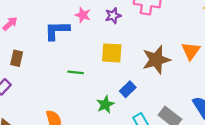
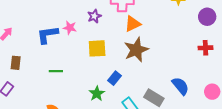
pink star: (83, 15) -> (70, 28), moved
orange triangle: (191, 51) -> (133, 24), moved, turned 36
green line: (76, 72) -> (56, 71), moved

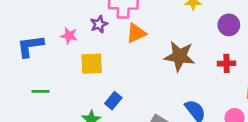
purple star: (94, 16) -> (99, 24), moved
pink star: (70, 28) -> (69, 36), moved
brown star: (136, 50) -> (179, 56), moved, turned 30

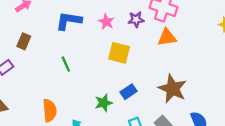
brown star: (179, 56) -> (172, 89), moved
green line: (40, 91) -> (66, 64), turned 49

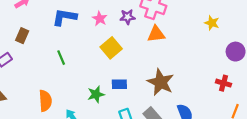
yellow square: (119, 53) -> (111, 48), turned 35
blue rectangle: (129, 92) -> (119, 84), turned 32

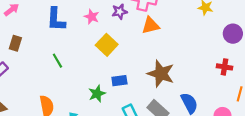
blue L-shape: (64, 17) -> (56, 19), turned -90

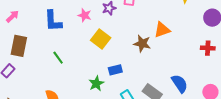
orange triangle: (151, 26) -> (162, 30), moved
brown rectangle: (15, 43) -> (19, 46), size x1.5
brown star: (161, 74) -> (142, 44), moved, size x0.7

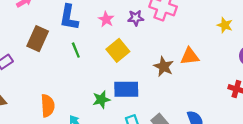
brown rectangle: (19, 46) -> (38, 39), moved
green line: (58, 58) -> (76, 50), moved
blue rectangle: (115, 70) -> (126, 89), size x1.5

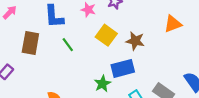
brown star: (164, 67) -> (135, 41), moved

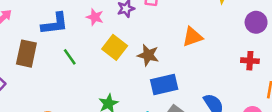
blue L-shape: (54, 17) -> (55, 24), turned -95
blue rectangle: (123, 68) -> (164, 84), moved

